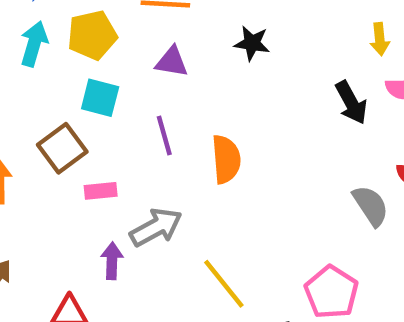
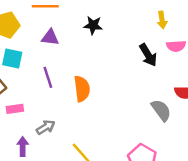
gray arrow: (156, 227) -> (46, 127), size x0.7

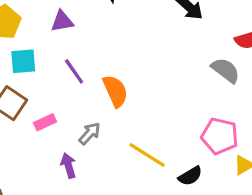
orange semicircle: (82, 89) -> (115, 91), moved

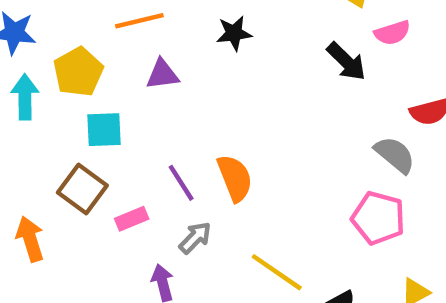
purple line: (74, 71) -> (181, 183), moved
pink pentagon: (220, 136) -> (378, 218), moved

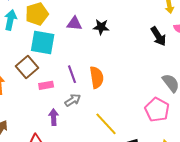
black star: (234, 33) -> (101, 27), moved
cyan square: (104, 130) -> (43, 42), size x1.4

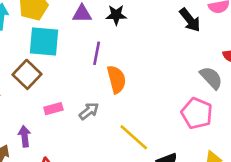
purple line: (72, 74) -> (97, 53), moved, turned 36
pink rectangle: (46, 85) -> (53, 109), moved
purple arrow: (54, 117) -> (25, 136), moved

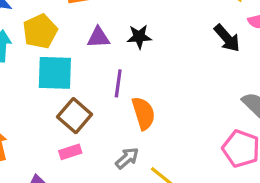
brown square: (27, 74) -> (75, 116), moved
gray arrow: (89, 111) -> (127, 158), moved

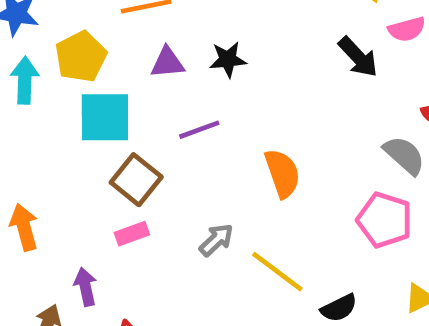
purple line: (118, 83) -> (199, 130), turned 64
orange semicircle: (143, 113) -> (282, 173), moved

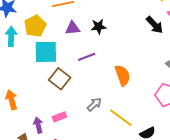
pink rectangle: (132, 234) -> (59, 117), moved

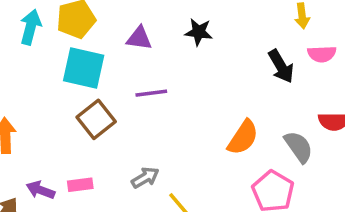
black star: (99, 27) -> (199, 32), moved
orange semicircle: (123, 75) -> (243, 138), moved, turned 40
purple arrow: (38, 125) -> (40, 190), turned -70

